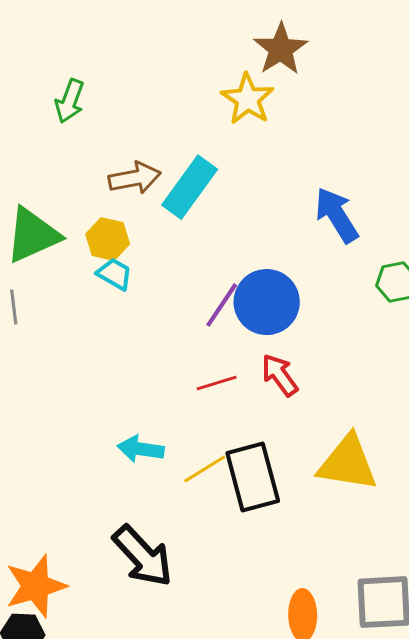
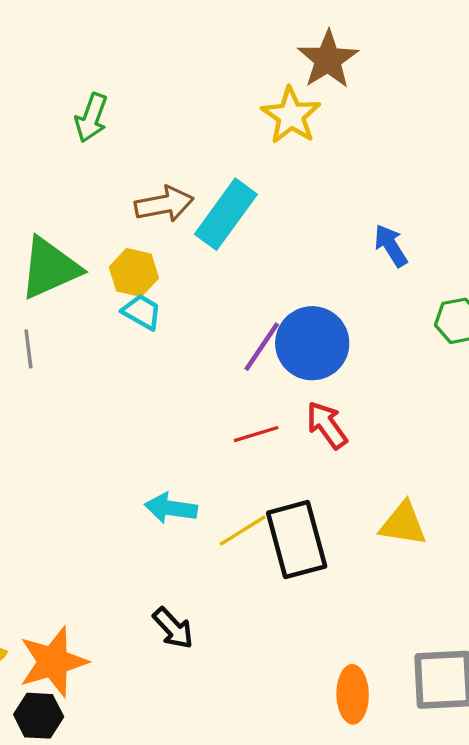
blue arrow: (337, 215) -> (391, 246), size x0.7
yellow triangle: (348, 463) -> (403, 524), size x0.7
black arrow: (143, 556) -> (173, 628), size x0.6

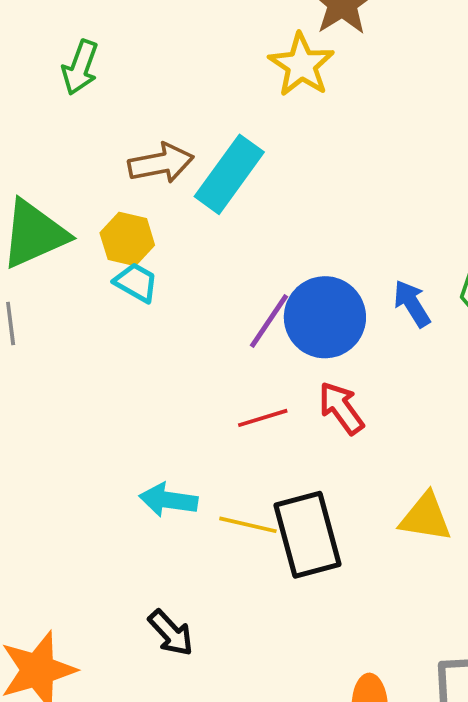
blue arrow: (391, 246) -> (412, 304), moved
yellow line: (243, 531) -> (248, 525), turned 45

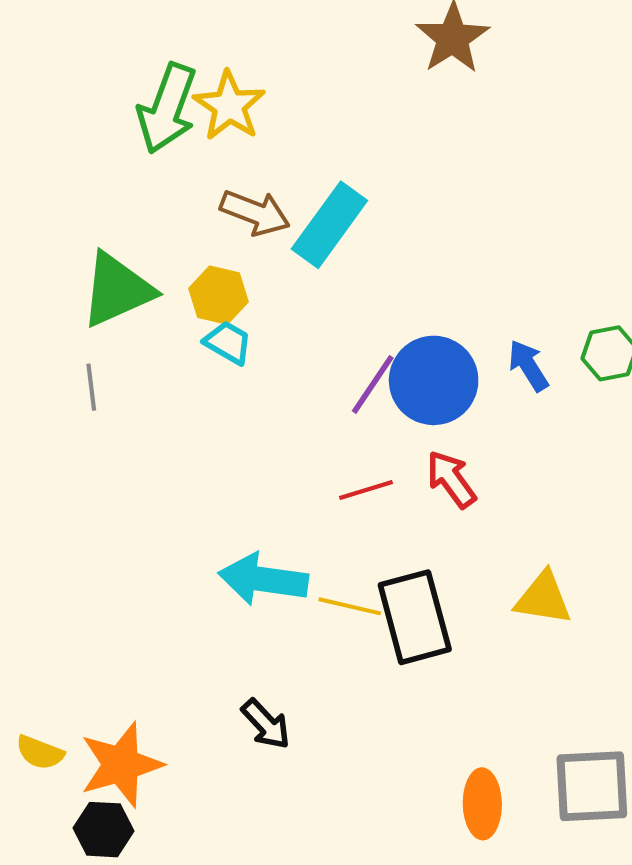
yellow star: (301, 65) -> (229, 106), moved
green arrow: (80, 67) -> (167, 108), size x1.5
brown arrow: (161, 163) -> (255, 213), turned 32
cyan arrow: (168, 500) -> (263, 579), size x1.4

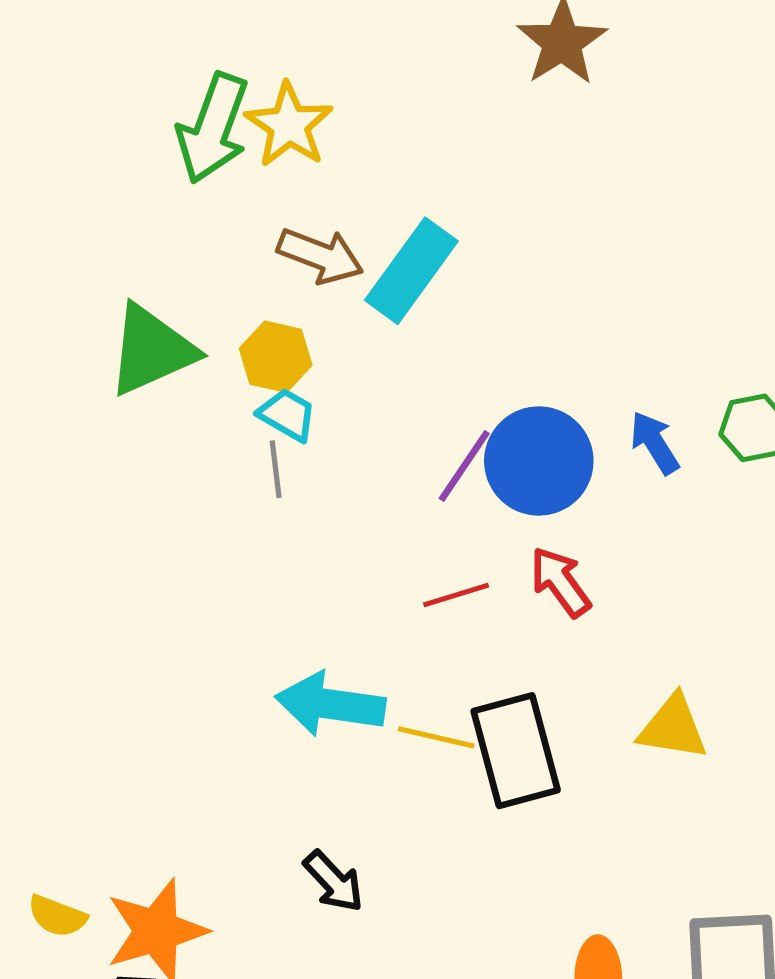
gray line: (91, 387) -> (276, 469), moved

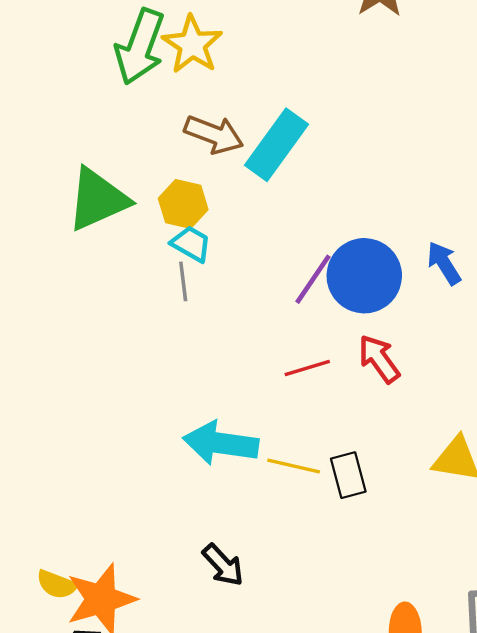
black rectangle: (516, 751) -> (348, 475), size x0.6
yellow semicircle: (57, 916) -> (57, 584), moved

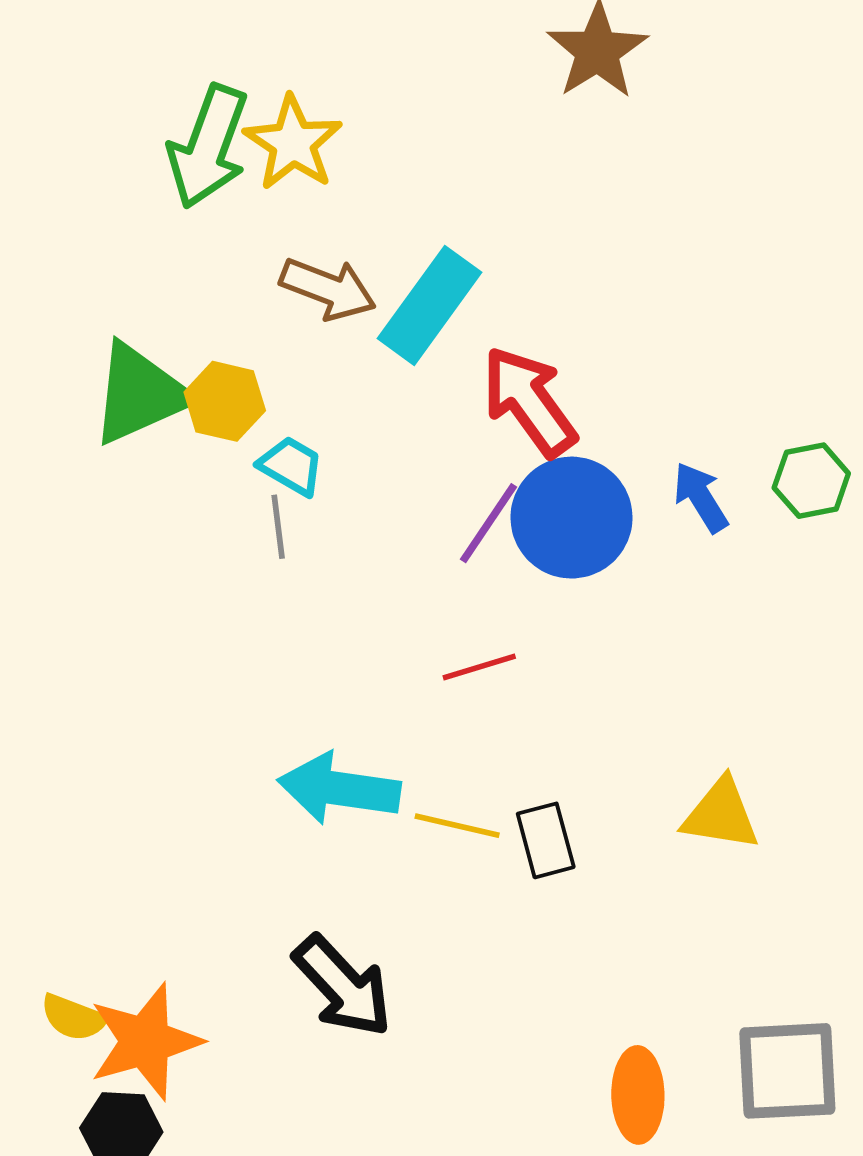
yellow hexagon: (183, 204) -> (225, 401), moved
red arrow: (379, 359) -> (529, 401), moved, size x1.4
black arrow: (223, 565) -> (343, 986), size x1.5

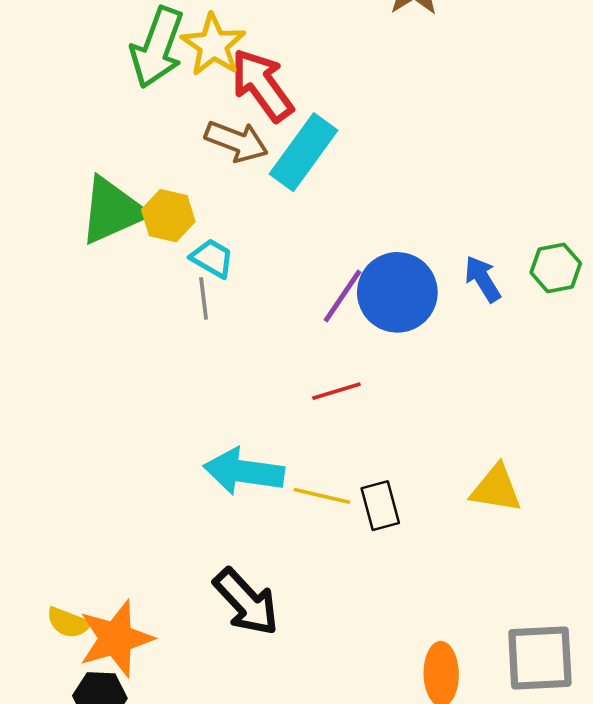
red arrow: (529, 401) -> (262, 85), moved

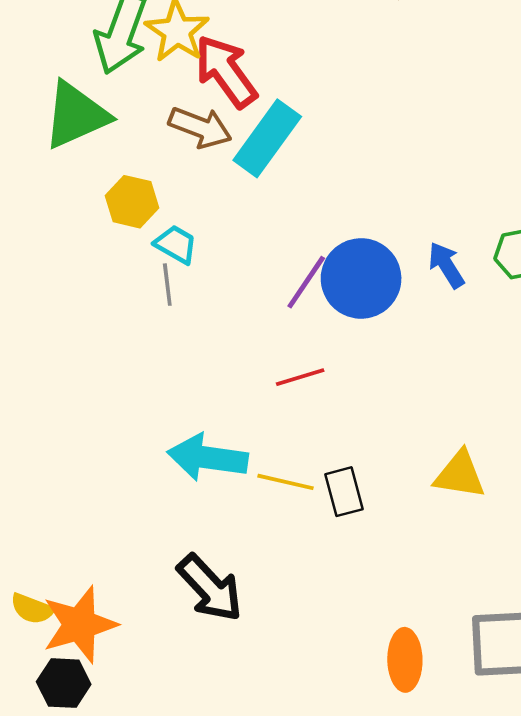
green triangle: (112, 211) -> (76, 115), moved

